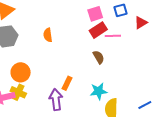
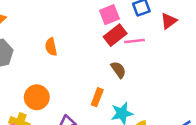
orange circle: (21, 72) -> (37, 97), moved
orange rectangle: (67, 83) -> (97, 97), moved

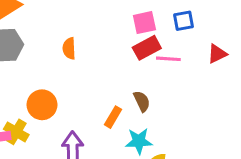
red triangle: (169, 21) -> (217, 54), moved
brown semicircle: (118, 70) -> (142, 101), moved

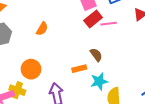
orange semicircle: (69, 48) -> (42, 29), turned -136
orange rectangle: (113, 117) -> (79, 69), turned 56

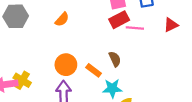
orange circle: (31, 69) -> (66, 65), moved
orange rectangle: (79, 69) -> (94, 70), turned 40

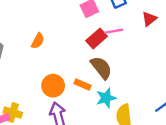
red rectangle: (119, 20) -> (97, 39), moved
brown semicircle: (115, 59) -> (101, 68), size x1.5

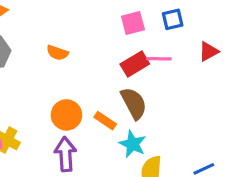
orange semicircle: (38, 41) -> (57, 53), turned 70
cyan star: (106, 98) -> (133, 144), turned 30

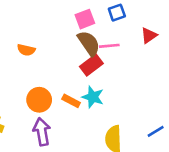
red rectangle: (135, 64) -> (91, 65), moved
brown semicircle: (134, 103) -> (89, 43), moved
cyan star: (133, 144) -> (93, 97), moved

